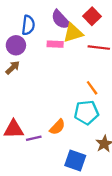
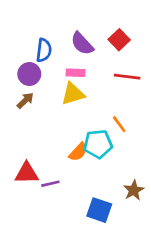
yellow triangle: (73, 33) -> (73, 94), moved
cyan pentagon: (86, 112) -> (98, 144), moved
orange semicircle: (57, 127) -> (78, 152), moved

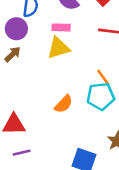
cyan pentagon: (98, 144) -> (101, 96), moved
purple line: (50, 184) -> (22, 153), moved

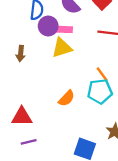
purple circle: (16, 29) -> (48, 26), moved
brown arrow: (13, 54) -> (21, 54), turned 140

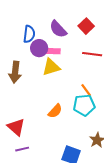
brown arrow: (21, 54) -> (15, 72), size x1.5
red triangle: (22, 117) -> (16, 127), turned 42

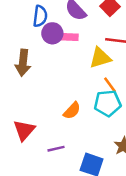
yellow triangle: (51, 67) -> (100, 58), moved
red triangle: (16, 127) -> (24, 130), turned 30
purple line: (22, 149) -> (56, 149), moved

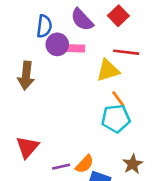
orange semicircle: (72, 111) -> (85, 164), moved

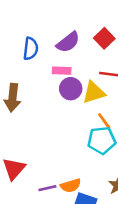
purple semicircle: (82, 20) -> (68, 42), turned -85
purple circle: (57, 44) -> (71, 89), moved
orange semicircle: (85, 164) -> (71, 185), turned 30

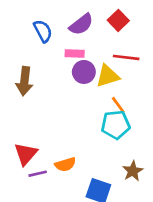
blue semicircle: (31, 49) -> (43, 31), turned -35
orange semicircle: (71, 185) -> (65, 164), moved
purple line: (47, 188) -> (38, 174), moved

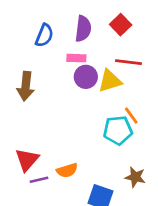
purple semicircle: (81, 24) -> (83, 29), turned -45
blue semicircle: (43, 31) -> (44, 35), turned 50
orange line: (118, 105) -> (131, 116), moved
brown star: (133, 171) -> (135, 177), turned -30

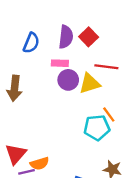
red square: (121, 25) -> (89, 37), moved
orange semicircle: (67, 170) -> (40, 163), moved

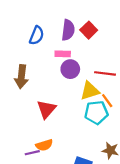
red line: (106, 67) -> (105, 73), moved
yellow triangle: (90, 83) -> (90, 91), moved
red triangle: (16, 154) -> (46, 109), moved

